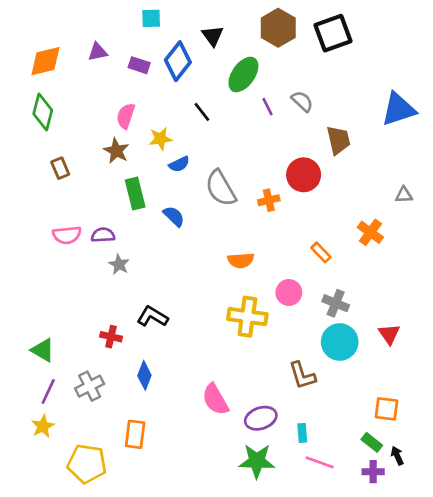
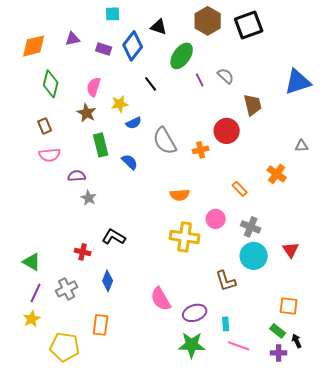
black triangle: (213, 36) -> (159, 27), turned -36
green diamond: (43, 112) -> (51, 84), moved
pink semicircle: (67, 235) -> (50, 155), moved

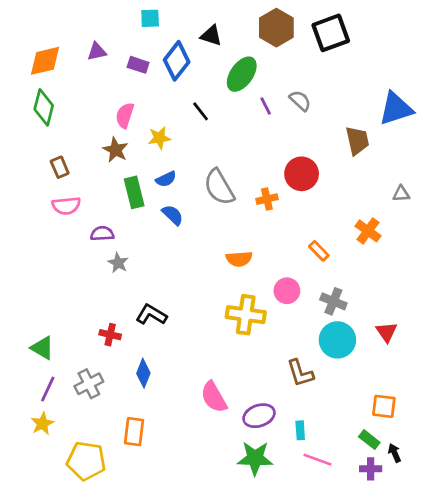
green diamond: (51, 84) -> (44, 107), moved
brown trapezoid: (253, 105) -> (357, 141), moved
blue semicircle: (134, 123) -> (166, 179), moved

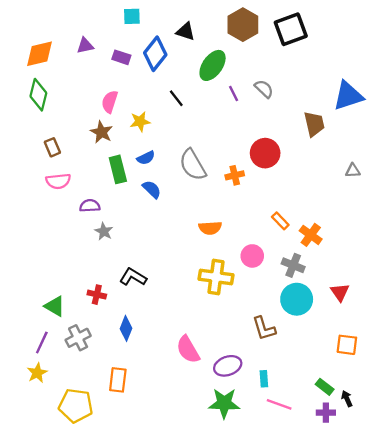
orange cross: (368, 231) -> (311, 235), moved
green triangle: (42, 348) -> (55, 306), moved
orange square: (384, 406) -> (347, 345), moved

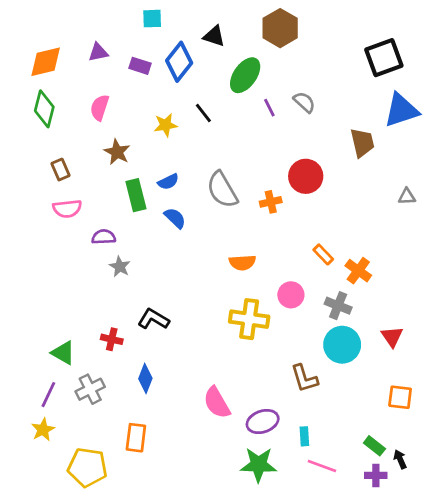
black square: (291, 29) -> (384, 58), moved
pink semicircle: (110, 102) -> (100, 108), moved
yellow star: (140, 122) -> (166, 125), moved

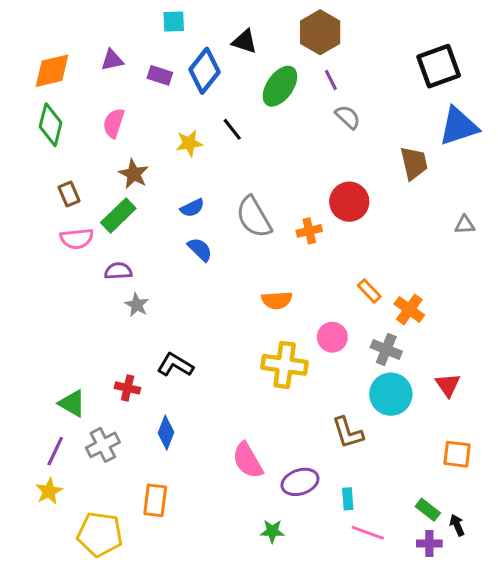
purple line: (269, 108) -> (331, 80), moved
green rectangle: (136, 195) -> (118, 216), moved, turned 60
green star: (259, 465) -> (272, 531), moved, size x0.6

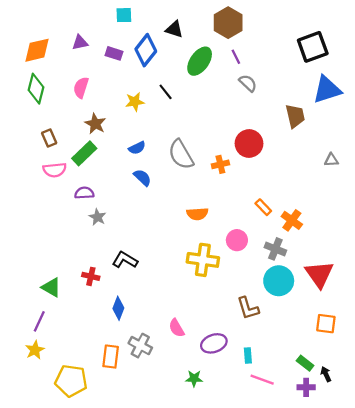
red triangle: (448, 385) -> (319, 274), size x1.6
gray cross: (103, 445) -> (140, 346), moved, turned -35
pink semicircle: (248, 460) -> (177, 328), size x0.7

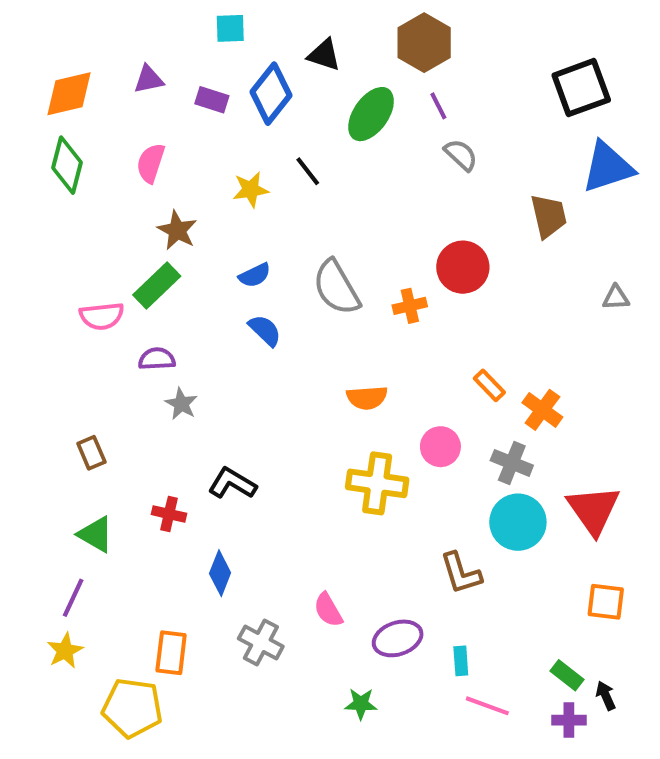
brown rectangle: (49, 138) -> (91, 453), moved
orange rectangle: (111, 357) -> (171, 653), moved

